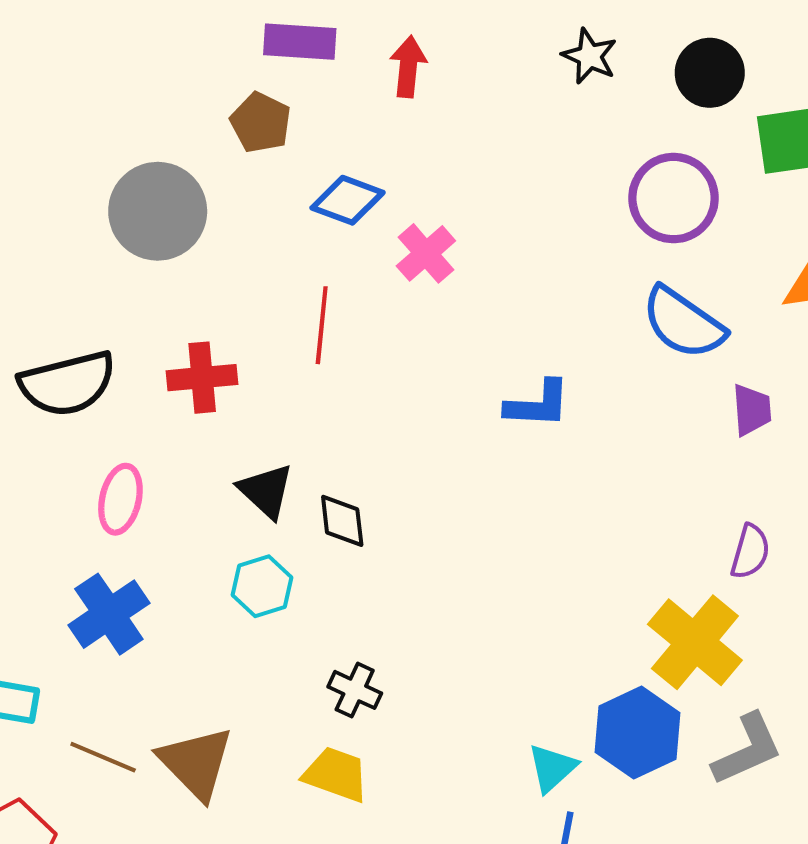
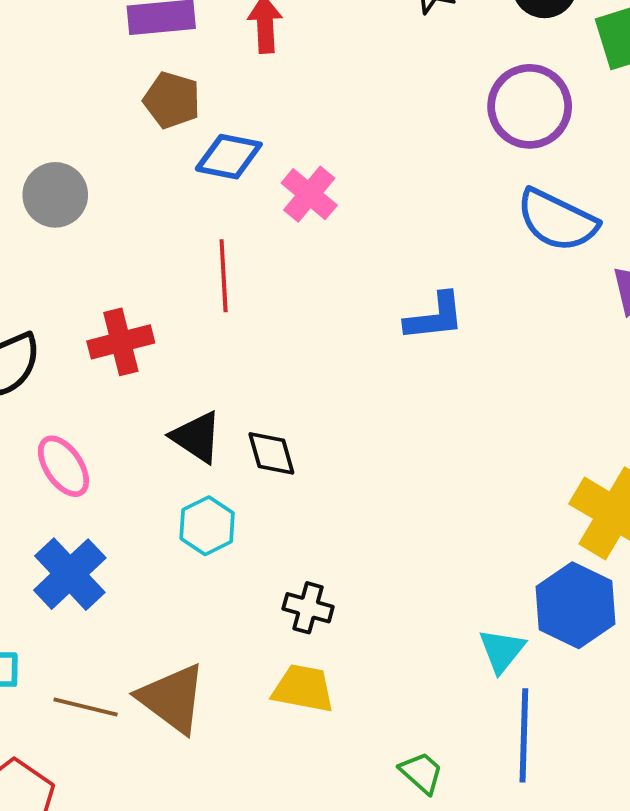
brown pentagon: (261, 123) -> (172, 100), moved
gray circle: (158, 211) -> (55, 195), size x0.7
pink ellipse: (120, 499) -> (63, 466), turned -38

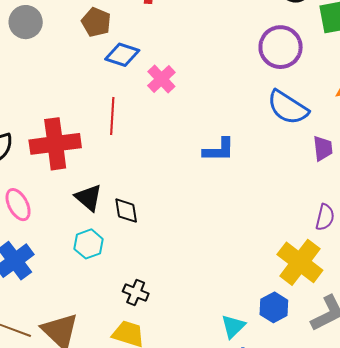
gray circle: (55, 195) -> (26, 22), moved
red cross: (121, 342) -> (55, 144), size x1.5
blue hexagon: (575, 605) -> (274, 307), size x0.7

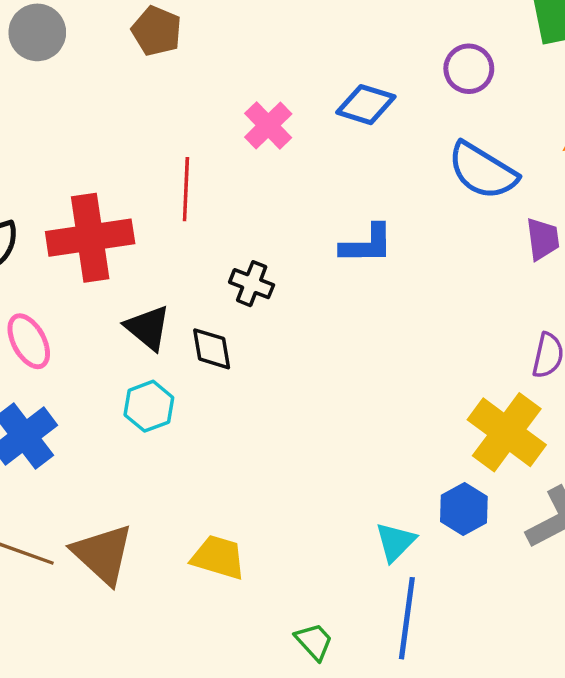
purple circle: (281, 47) -> (469, 69), size x0.7
blue diamond: (122, 55) -> (366, 105), moved
black cross: (136, 292) -> (252, 284), moved

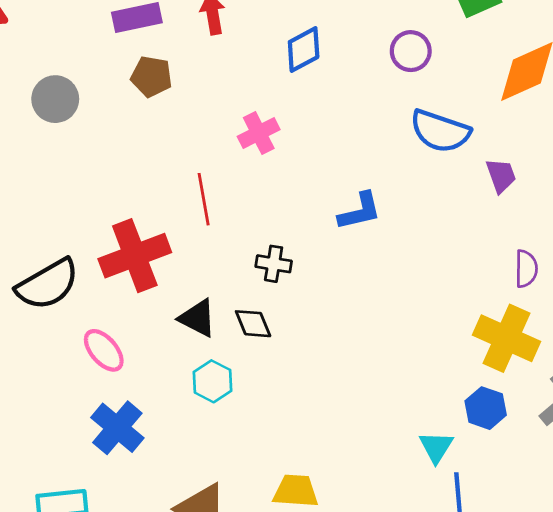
blue diamond: (366, 105) -> (304, 50), moved, turned -33
pink cross: (268, 126) -> (259, 133), turned 30

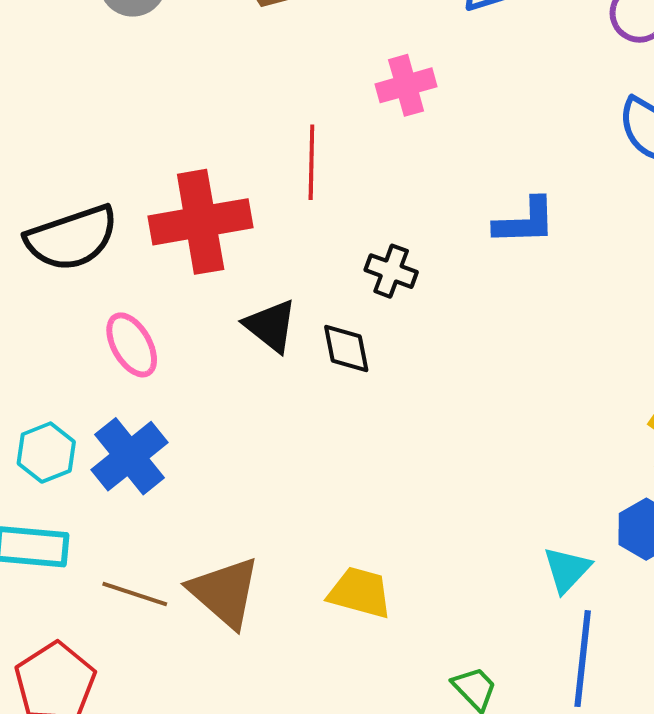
cyan hexagon: (213, 381) -> (46, 453), moved

